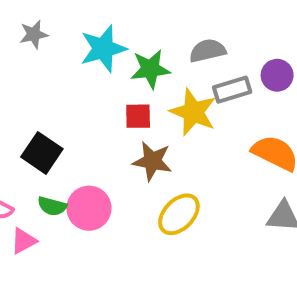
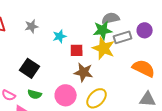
gray star: (34, 34) -> (32, 26), moved
cyan star: (103, 49) -> (60, 36), moved, size x0.6
green star: (150, 69) -> (103, 30), moved
pink circle: (89, 208) -> (66, 95), moved

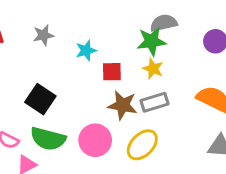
gray rectangle: (123, 37) -> (155, 102), moved
yellow star: (104, 48) -> (153, 69), size x0.6
green semicircle: (35, 94) -> (48, 139), size x1.6

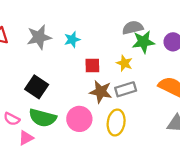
gray star: (43, 35) -> (39, 37), size x1.5
green star: (151, 41) -> (143, 42), moved
cyan star: (86, 50) -> (72, 39), moved
yellow ellipse: (142, 145) -> (116, 122), turned -35

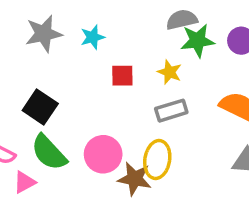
brown star: (101, 92) -> (135, 179), moved
green semicircle: (43, 118) -> (49, 153), turned 32

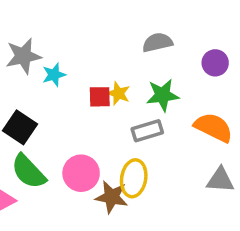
cyan star: (93, 37) -> (54, 75), moved
green star: (198, 41) -> (163, 95), moved
yellow star: (170, 72) -> (118, 93), moved

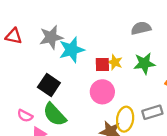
cyan star: (54, 75) -> (72, 50), size x1.6
gray rectangle: (147, 131) -> (152, 112), moved
pink circle: (81, 173) -> (102, 92), moved

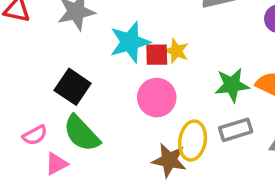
cyan star: (72, 50) -> (130, 42), moved
green star: (144, 63) -> (232, 85), moved
pink semicircle: (25, 116) -> (35, 135), turned -56

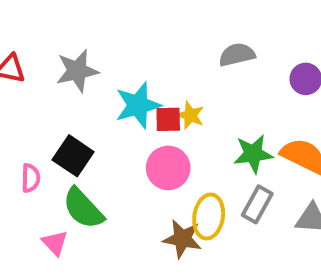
gray rectangle: (236, 130) -> (257, 204), turned -44
pink semicircle: (35, 135) -> (31, 178), moved, turned -60
pink triangle: (56, 164) -> (55, 243), turned -45

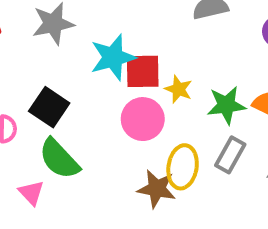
yellow star: (190, 115) -> (179, 89), moved
red square: (168, 119) -> (143, 71), size x1.4

